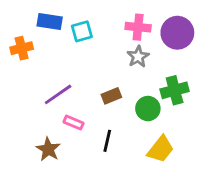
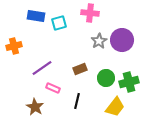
pink cross: (138, 27) -> (90, 13), moved
purple circle: (177, 33) -> (122, 40), moved
orange cross: (22, 48) -> (14, 46), moved
green cross: (175, 90) -> (129, 82), moved

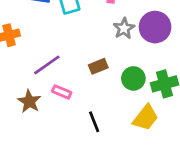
black line: (77, 101) -> (94, 122), moved, turned -35
brown star: (35, 107) -> (29, 101), moved

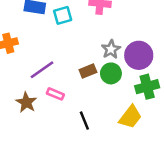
purple circle: (155, 27) -> (139, 55), moved
gray star: (124, 28) -> (111, 49), moved
green circle: (133, 78) -> (111, 73), moved

